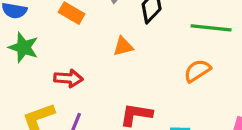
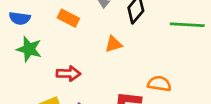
orange semicircle: (197, 71) -> (159, 84), moved, turned 45

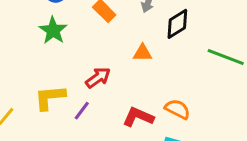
red arrow: (68, 74) -> (98, 78), moved, turned -55

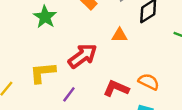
red arrow: (98, 78) -> (83, 56), size x1.4
purple line: (82, 111) -> (69, 94), moved

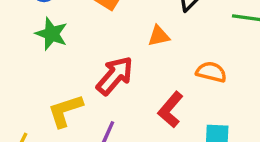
orange semicircle: (149, 82) -> (211, 72), moved
red L-shape: (116, 88) -> (171, 110), turned -60

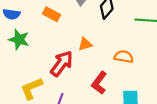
orange triangle: (159, 36) -> (85, 44), moved

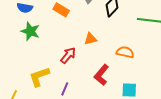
red arrow: (62, 63) -> (68, 55), size x0.7

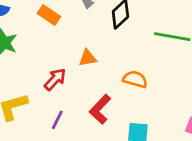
purple line: (65, 89) -> (57, 120), moved

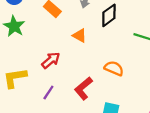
orange triangle: (88, 58) -> (79, 36), moved, turned 32

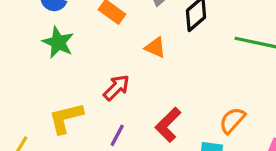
orange semicircle: (114, 68) -> (232, 120), moved, turned -66

